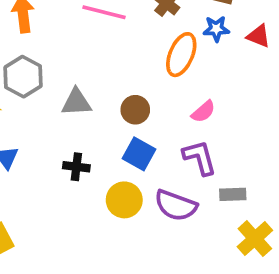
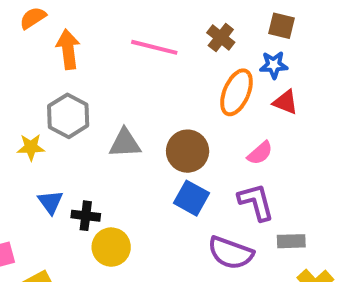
red triangle: (259, 36) -> (285, 102), moved
brown circle: (135, 110) -> (188, 151), size x1.4
black cross: (76, 167) -> (86, 216), moved
yellow circle: (124, 200) -> (111, 247), moved

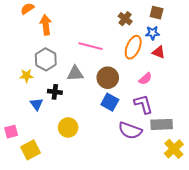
pink line: (154, 47) -> (90, 46), moved
black cross: (86, 216) -> (55, 92), moved
gray rectangle: (291, 241) -> (162, 124), size x1.5

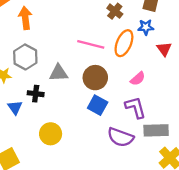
pink line: (90, 46) -> (91, 44), moved
red triangle: (159, 52) -> (164, 49), moved, turned 32

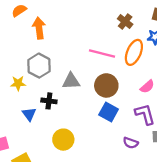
purple semicircle: (121, 137) -> (131, 143), size x0.6

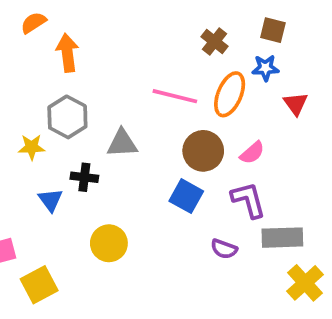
brown circle: (106, 85) -> (203, 151), moved

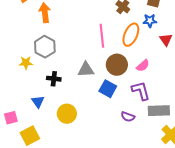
pink line: (175, 96) -> (102, 36), turned 70
gray triangle: (122, 143) -> (86, 70), moved
blue triangle: (50, 200) -> (38, 102), moved

